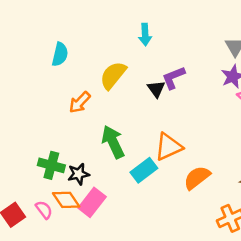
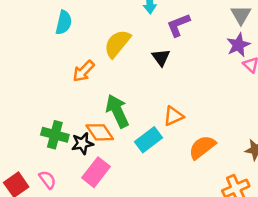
purple L-shape: (173, 78) -> (178, 25), moved
orange triangle: (169, 147) -> (173, 116), size x0.7
orange diamond: (66, 200) -> (100, 132), moved

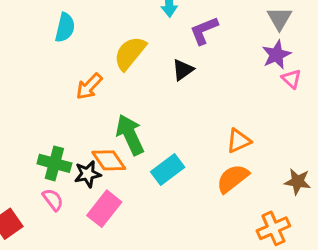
black triangle: (161, 57) -> (183, 70), turned 30
orange triangle: (173, 116) -> (239, 141), moved
pink semicircle: (47, 180) -> (53, 200), moved

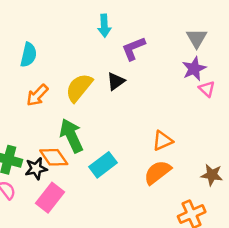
cyan semicircle: (65, 27) -> (28, 55), moved
yellow semicircle: (130, 53) -> (79, 88), moved

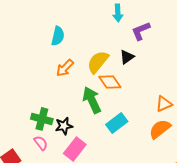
orange diamond: (54, 157) -> (110, 82), moved

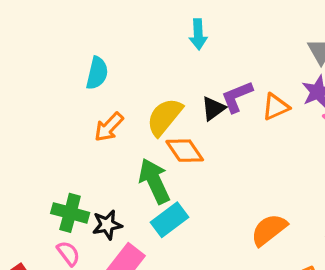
purple L-shape: (141, 31) -> (237, 97), moved
orange triangle: (164, 104) -> (276, 107), moved
cyan rectangle: (117, 123) -> (169, 220), moved

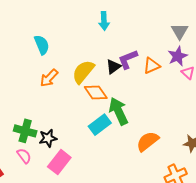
cyan semicircle: (97, 73) -> (42, 45), turned -36
green arrow: (154, 181) -> (119, 111), moved
cyan rectangle: (169, 220) -> (100, 125), moved

